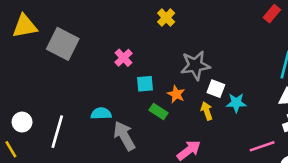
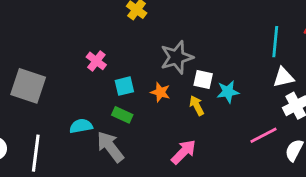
gray square: (63, 44) -> (28, 86), moved
green rectangle: (158, 111) -> (122, 115), moved

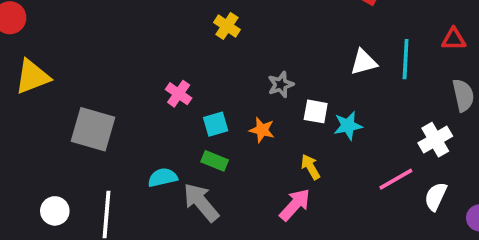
gray star: (177, 57) -> (281, 85), size x0.6
white triangle: (283, 77) -> (364, 62), moved
yellow arrow: (197, 106) -> (311, 167), moved

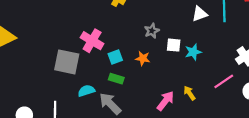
pink cross: (179, 94) -> (92, 41), size x1.5
gray square: (93, 129) -> (67, 62), moved
yellow arrow: (311, 167) -> (189, 93), moved

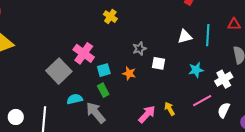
cyan star: (193, 52) -> (196, 70), moved
gray square: (67, 62) -> (59, 71), turned 30
green rectangle: (116, 79) -> (103, 90), turned 40

